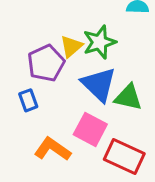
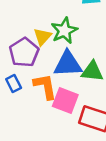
blue triangle: (99, 84) -> (68, 64), turned -40
orange L-shape: (53, 149) -> (45, 86), moved, turned 52

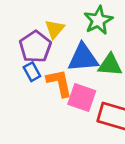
green star: (64, 31) -> (98, 20), moved
blue rectangle: (14, 83) -> (32, 72), moved

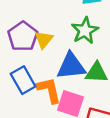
purple pentagon: (35, 47) -> (23, 36), moved
blue rectangle: (32, 72) -> (23, 80), size x1.5

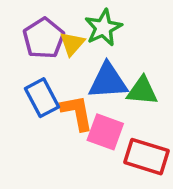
green star: (85, 31) -> (103, 28), moved

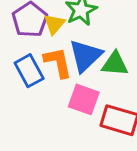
blue triangle: (108, 81) -> (85, 56), turned -39
orange L-shape: (77, 113) -> (58, 62), moved

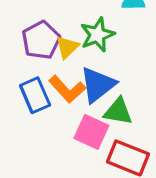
orange L-shape: (58, 62) -> (67, 89), turned 144
green triangle: (115, 64) -> (118, 111), moved

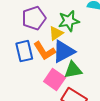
yellow triangle: (67, 47) -> (56, 33), moved
green triangle: (118, 111) -> (73, 70), turned -30

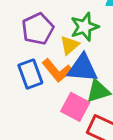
blue triangle: (64, 52) -> (83, 68), turned 40

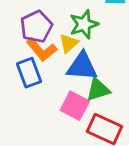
orange L-shape: (57, 71) -> (42, 50), moved

